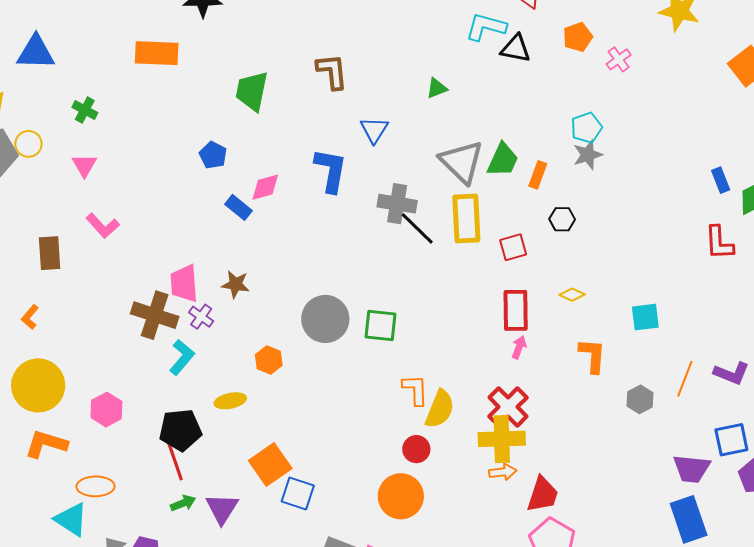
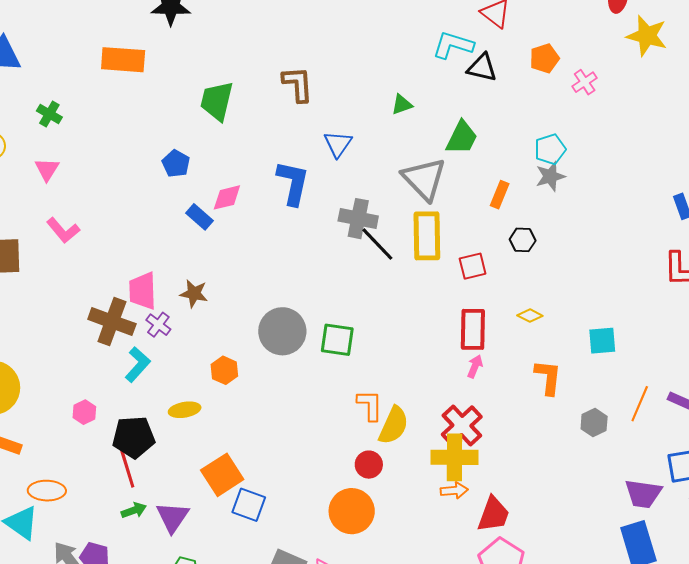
green trapezoid: (503, 160) -> (462, 138), moved
pink hexagon: (106, 410) -> (84, 412), moved, size x0.7

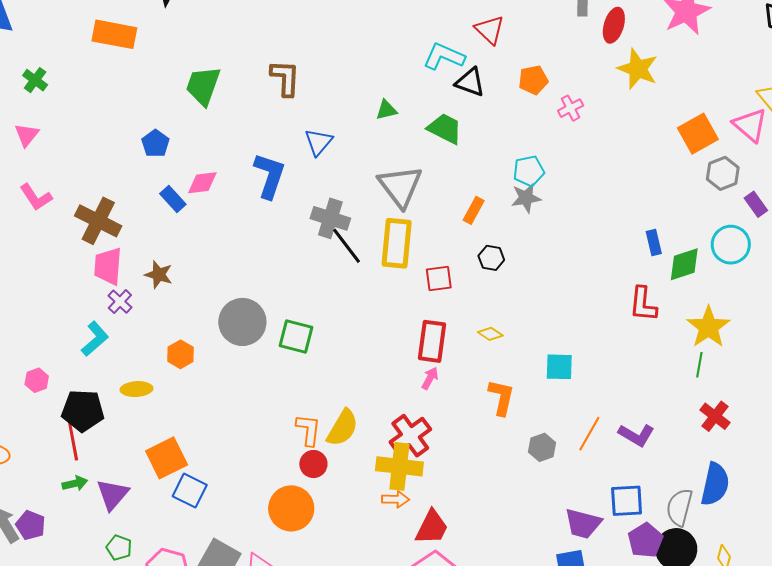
green trapezoid: (462, 138) -> (445, 129), moved, turned -96
brown cross: (112, 322) -> (98, 221), moved
orange L-shape: (370, 405) -> (308, 430), moved

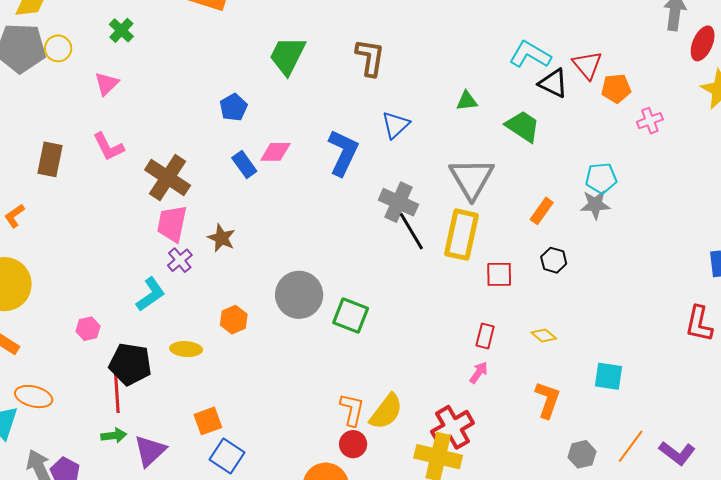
red triangle: (490, 30) -> (587, 65), moved
red rectangle: (432, 341) -> (485, 336), size x0.6
orange square: (167, 458) -> (208, 421), size x0.7

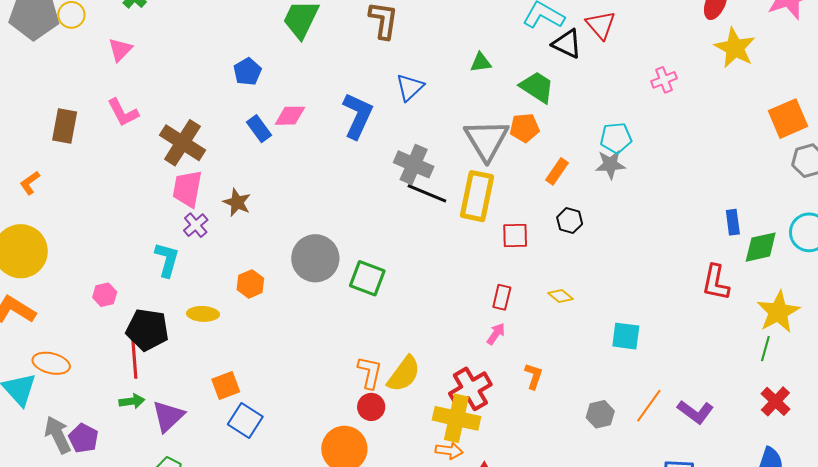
orange pentagon: (616, 88) -> (524, 128), moved
black line: (411, 231) -> (427, 193), turned -36
cyan L-shape: (151, 294) -> (167, 260), turned -39
orange L-shape: (548, 400) -> (534, 376), moved, size x0.7

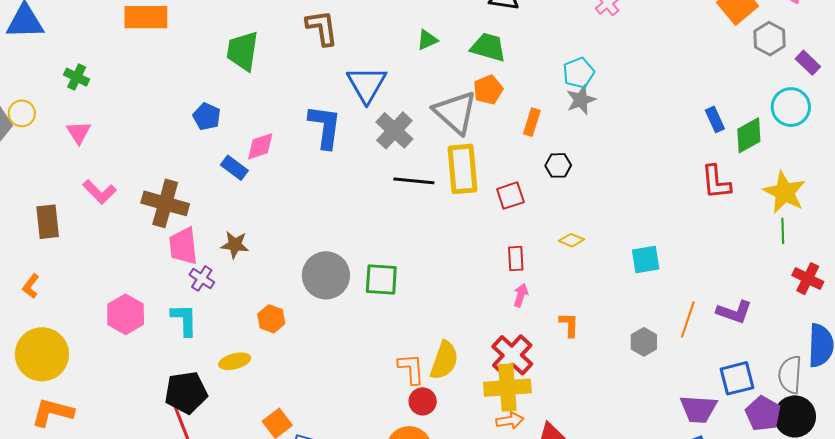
blue triangle: (410, 87) -> (367, 84), size x1.4
gray cross: (414, 164) -> (394, 130), moved, turned 36
pink hexagon: (105, 295) -> (126, 314), moved, size x1.6

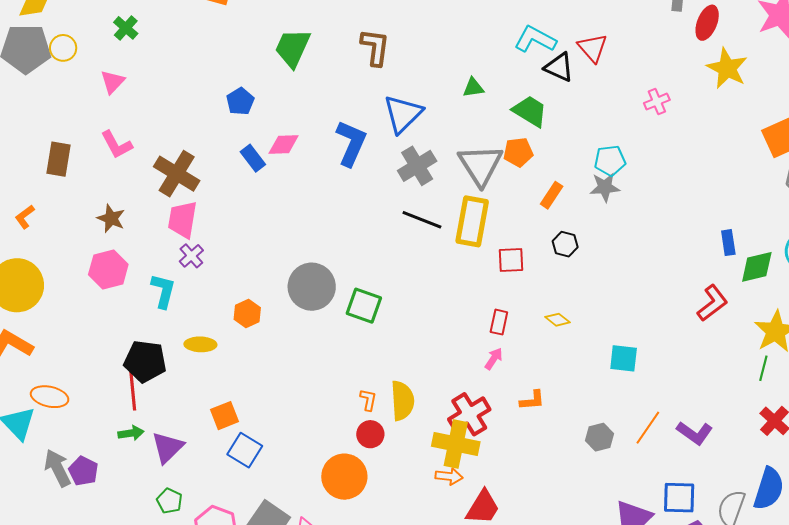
red L-shape: (716, 182) -> (712, 303), turned -138
brown star: (235, 245) -> (111, 218), moved
orange L-shape: (569, 325) -> (532, 400), turned 68
yellow semicircle: (444, 360) -> (402, 401), turned -39
orange L-shape: (411, 369) -> (368, 400), size x0.7

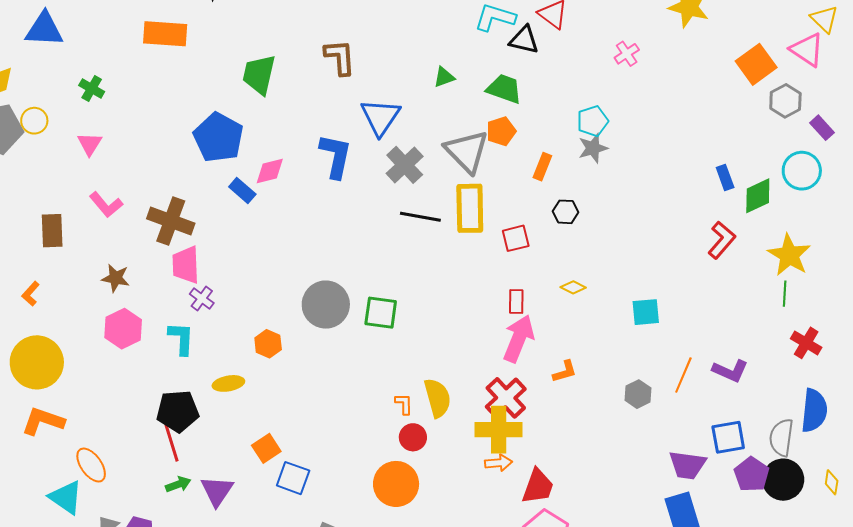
blue pentagon: (240, 101) -> (218, 137), size x1.8
pink arrow: (494, 359) -> (519, 339), size x2.0
orange ellipse: (50, 397) -> (91, 465), turned 54

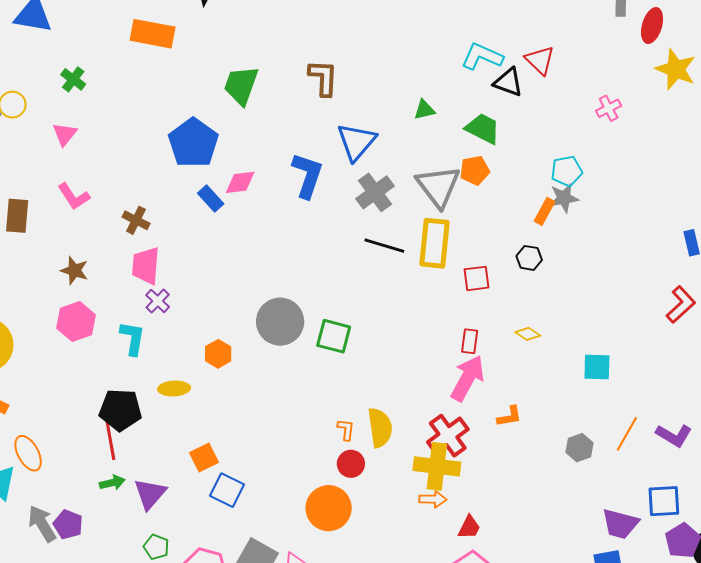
orange rectangle: (542, 167) -> (544, 211), moved
brown cross: (171, 221) -> (136, 220), size x0.6
red trapezoid: (538, 486) -> (469, 527), size x0.7

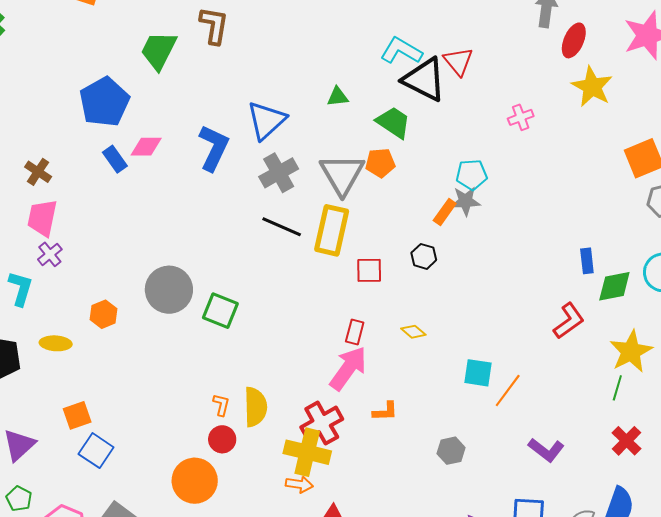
brown L-shape: (323, 78) -> (214, 25), moved
black triangle: (508, 82) -> (424, 79), size x1.5
orange line: (627, 434) -> (508, 390), moved

